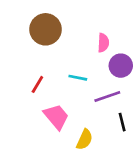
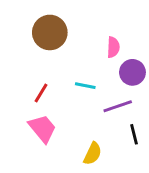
pink trapezoid: (56, 117) -> (42, 128), moved

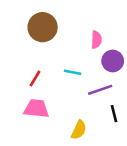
pink trapezoid: (42, 128) -> (36, 109), turned -44

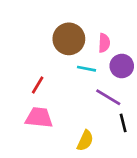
brown circle: (43, 27) -> (69, 39), moved
cyan line: (73, 72) -> (86, 69), moved
purple line: (100, 90) -> (108, 97), turned 50

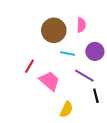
pink semicircle: (104, 43) -> (81, 25), moved
pink trapezoid: (39, 118) -> (50, 81), moved, turned 35

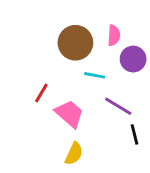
purple circle: (95, 51) -> (133, 59), moved
yellow semicircle: (66, 109) -> (74, 154), moved

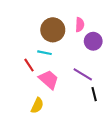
cyan line: (95, 75) -> (44, 53), moved
red line: (41, 93) -> (29, 65), turned -64
yellow semicircle: (74, 154) -> (37, 105), moved

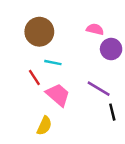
pink semicircle: (80, 25) -> (95, 29), turned -80
brown circle: (53, 30) -> (39, 32), moved

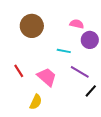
cyan line: (53, 63) -> (64, 51), moved
red line: (34, 77) -> (19, 71), moved
black line: (112, 112) -> (91, 91), turned 56

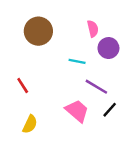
pink semicircle: (77, 24) -> (93, 29), turned 64
pink trapezoid: (47, 77) -> (77, 111), moved
yellow semicircle: (36, 102) -> (30, 124), moved

